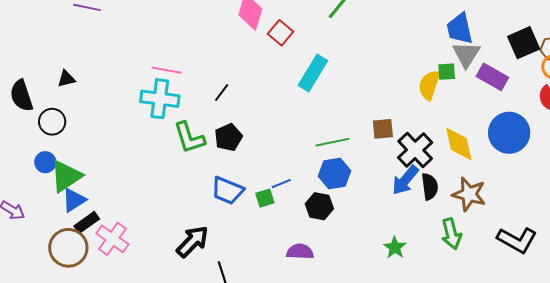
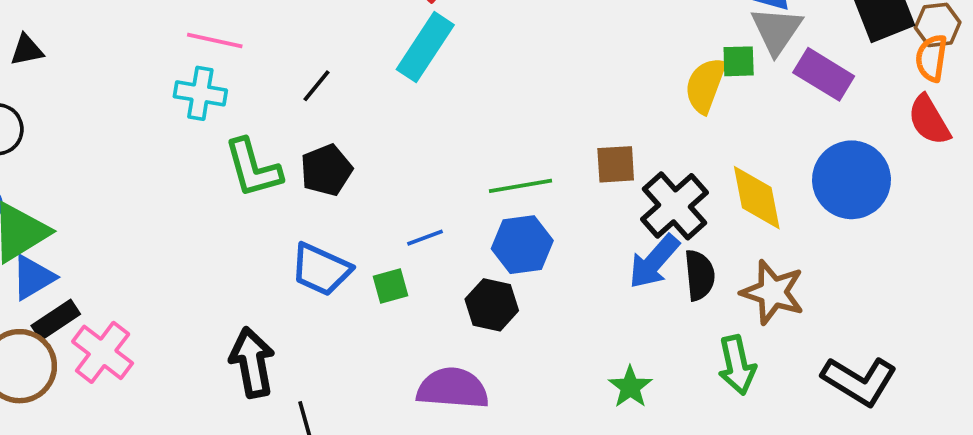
cyan rectangle: (313, 73) -> (425, 47), moved
cyan cross: (160, 99) -> (200, 93), size x0.7
blue line: (281, 184) -> (425, 238), moved
black arrow: (192, 241) -> (252, 362), turned -57
purple semicircle: (300, 252) -> (453, 388), size x1.4

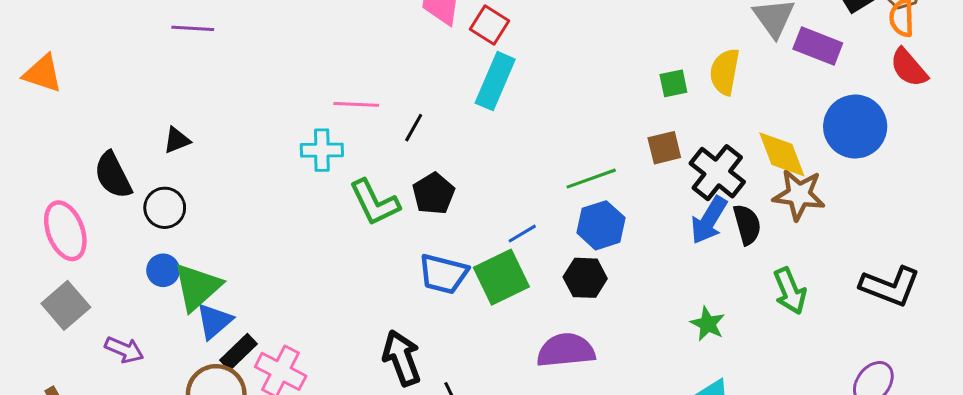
pink line: (215, 40) -> (356, 104), moved
green square: (739, 61) -> (673, 83), moved
green square: (390, 286) -> (501, 277), size x1.8
brown star: (773, 292) -> (799, 195), moved

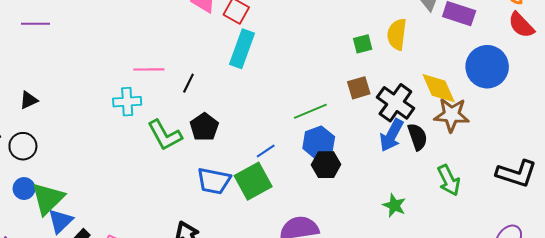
black hexagon: (585, 278) -> (326, 165), moved

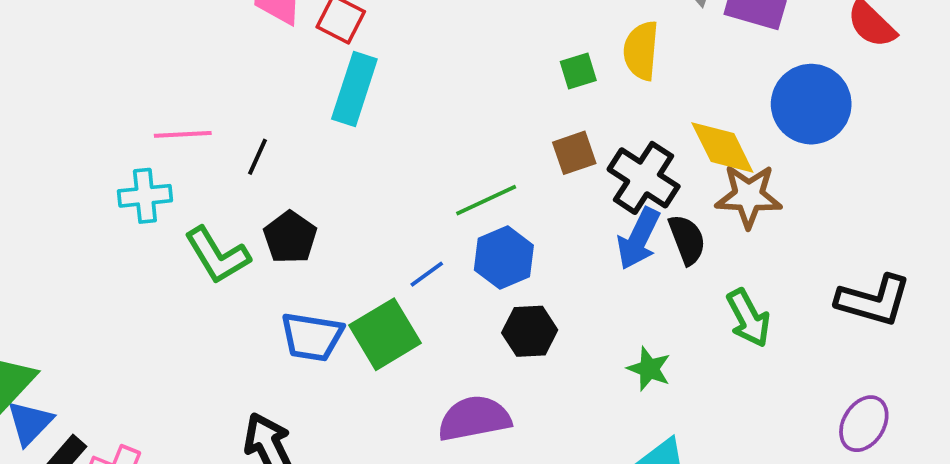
blue line: (266, 151) -> (427, 274), moved
black hexagon: (326, 165) -> (530, 331), moved

